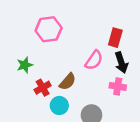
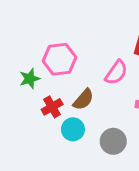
pink hexagon: (49, 29) -> (59, 59), moved

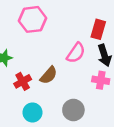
pink hexagon: (59, 59) -> (32, 19), moved
cyan circle: (73, 129) -> (32, 112), moved

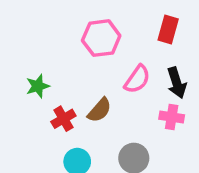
pink hexagon: (32, 19) -> (101, 38), moved
red rectangle: (98, 29) -> (168, 30), moved

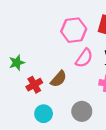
pink hexagon: (101, 38) -> (74, 30), moved

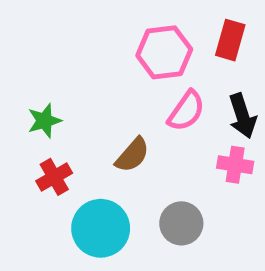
red cross: (34, 85) -> (54, 177), moved
cyan circle: (44, 114) -> (101, 228), size x1.5

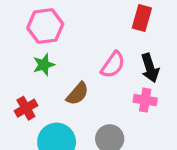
pink hexagon: (164, 52) -> (45, 26), moved
green star: (44, 121) -> (44, 65), moved

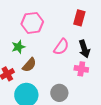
pink hexagon: (45, 26) -> (32, 23), moved
brown semicircle: (78, 94) -> (29, 65), moved

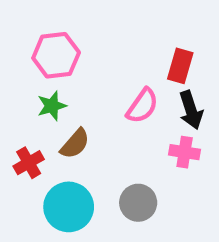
red rectangle: (79, 18) -> (180, 66), moved
pink hexagon: (32, 23) -> (56, 55), moved

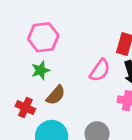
red cross: (29, 163) -> (25, 108), turned -36

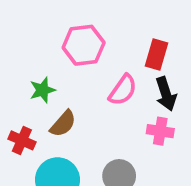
pink hexagon: (43, 37) -> (84, 45), moved

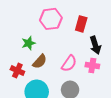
red rectangle: (156, 55) -> (81, 24), moved
pink semicircle: (123, 90) -> (69, 63), moved

